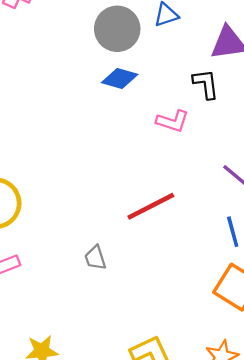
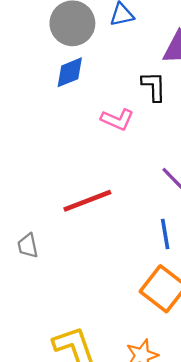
blue diamond: (120, 79) -> (70, 72), turned -44

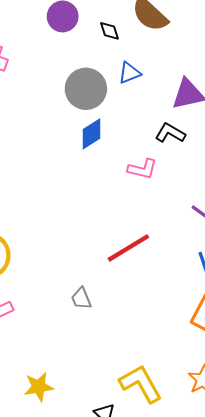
black L-shape: (154, 86) -> (170, 133), turned -48

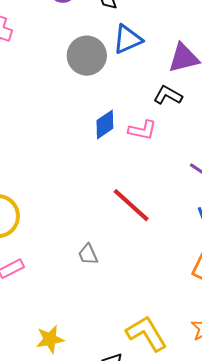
blue triangle: (129, 73) -> (128, 39), size x1.4
blue diamond: (91, 134) -> (105, 124), moved
red line: (128, 248) -> (131, 205), turned 75

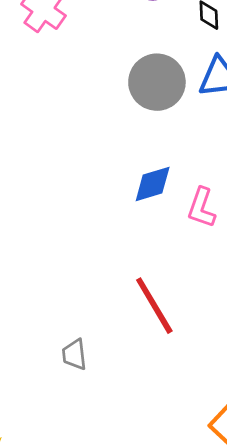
pink L-shape: (142, 130) -> (201, 208), turned 80

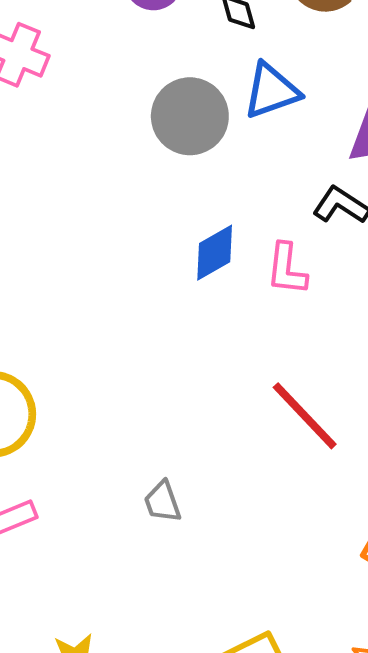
red line: (154, 306) -> (305, 416), moved

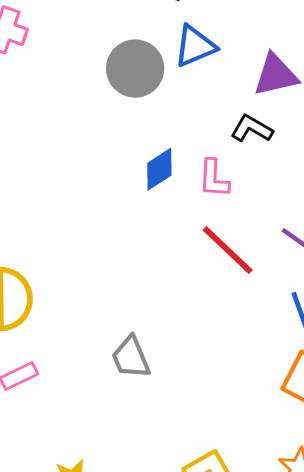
red line: (305, 416) -> (228, 250), moved
gray trapezoid: (163, 502) -> (131, 357), size x1.4

